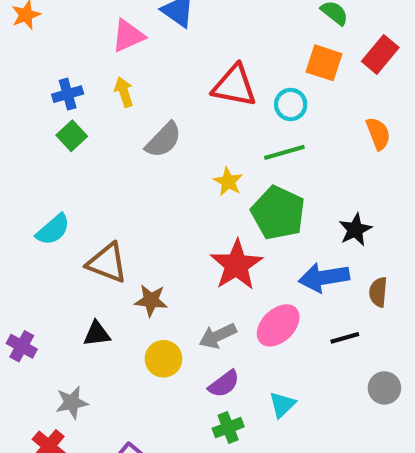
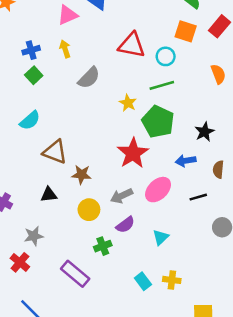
cyan semicircle: (53, 230) -> (30, 120), moved
blue arrow: (324, 277) -> (186, 161), size x0.7
green cross: (228, 428) -> (103, 246), moved

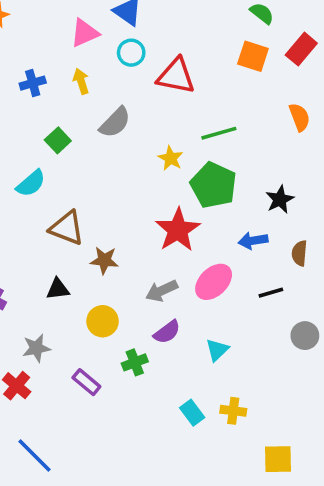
cyan circle: (166, 56) -> (131, 53), moved
green square: (34, 75) -> (58, 140), moved
yellow circle: (89, 210) -> (103, 321), moved
purple rectangle: (75, 274) -> (86, 382), moved, size x0.7

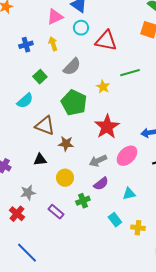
green pentagon: (214, 185) -> (74, 103), moved
cyan triangle: (217, 350) -> (129, 194), turned 32
cyan rectangle: (192, 413) -> (115, 220), moved

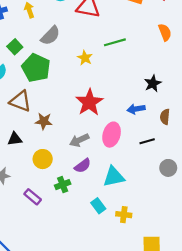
green pentagon: (74, 103) -> (36, 68), moved
pink ellipse: (127, 156) -> (112, 135), turned -30
cyan triangle: (129, 194) -> (114, 177), size x1.5

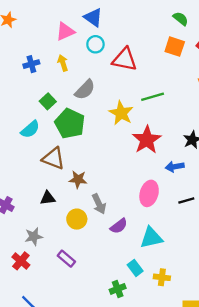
yellow star: (85, 58) -> (121, 113), size x1.5
red star: (89, 102) -> (147, 140), moved
gray arrow: (79, 140) -> (99, 204), moved, turned -90
green cross: (63, 185) -> (118, 289), moved

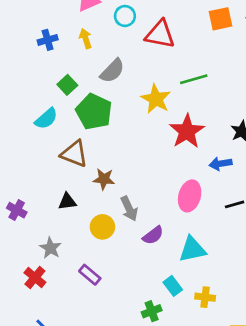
orange square: (175, 47) -> (221, 19), turned -30
gray star: (34, 237) -> (50, 248), turned -30

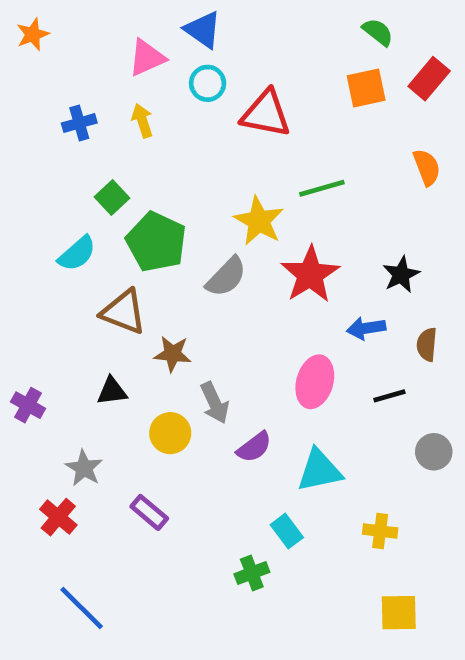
gray semicircle: (112, 71) -> (226, 277), moved
yellow cross: (205, 297) -> (380, 531), moved

